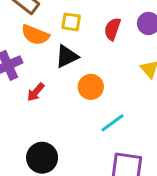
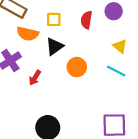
cyan line: (112, 123) -> (116, 71), moved, turned 72

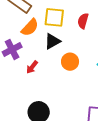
yellow square: (54, 19) -> (54, 17), size x1.5
orange semicircle: (28, 34) -> (30, 27), turned -66

